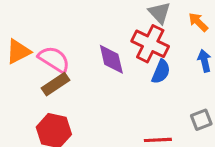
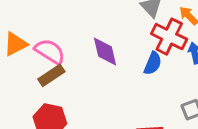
red cross: (150, 44) -> (169, 37), moved

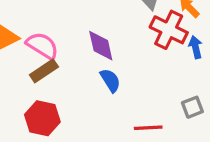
blue semicircle: (153, 63) -> (110, 80), moved, turned -55

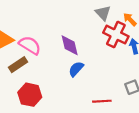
brown rectangle: (44, 71) -> (18, 65), moved
blue semicircle: (110, 80) -> (76, 69), turned -105

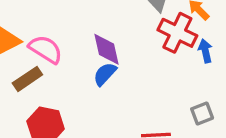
blue semicircle: (76, 69) -> (105, 74), moved

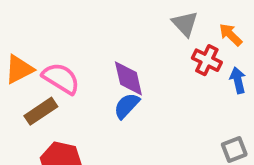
red cross: (177, 33) -> (207, 60), size x0.7

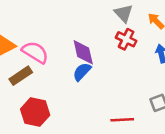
red cross: (207, 60) -> (126, 39), moved

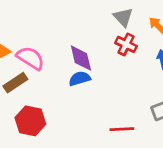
blue semicircle: (82, 72) -> (80, 79), turned 30

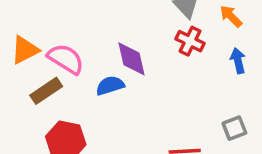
blue semicircle: (80, 79) -> (110, 86), moved

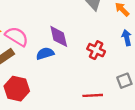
red cross: (190, 41) -> (96, 50), moved

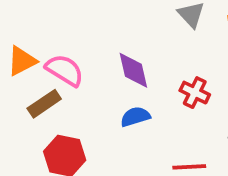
blue semicircle: (45, 53) -> (135, 117), moved

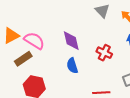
blue semicircle: (135, 117) -> (72, 66), turned -91

